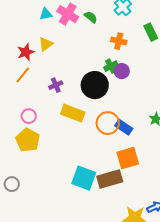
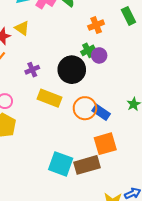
orange cross: (119, 41) -> (96, 25), turned -35
yellow triangle: (46, 44) -> (22, 28), turned -49

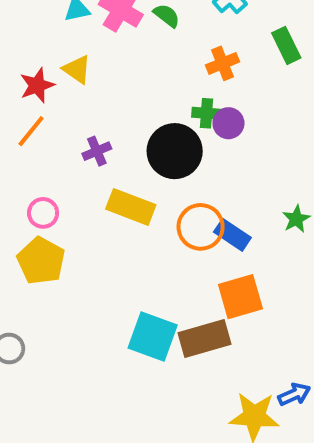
green cross: (88, 50) -> (207, 113), turned 32

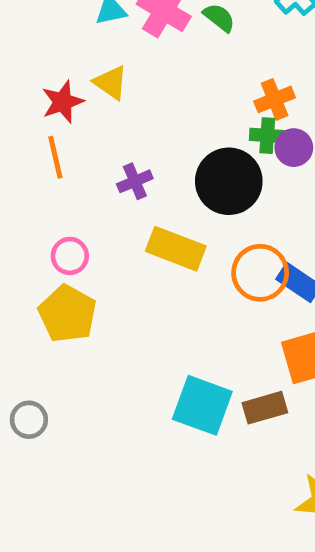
orange cross: (222, 63) -> (275, 99), moved
orange line: (31, 131) -> (55, 157), turned -52
brown rectangle: (205, 339) -> (265, 408), size x0.7

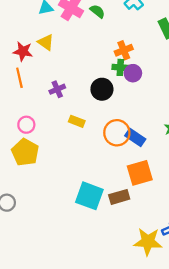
red star: (63, 102) -> (23, 51), turned 30
black circle: (229, 181) -> (102, 89), size x0.7
yellow rectangle: (176, 249) -> (77, 121), size x0.6

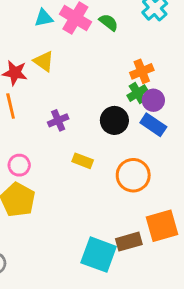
green cross: (120, 67) -> (137, 93), turned -35
blue rectangle: (135, 137) -> (153, 125), moved
brown rectangle: (119, 197) -> (129, 242), moved

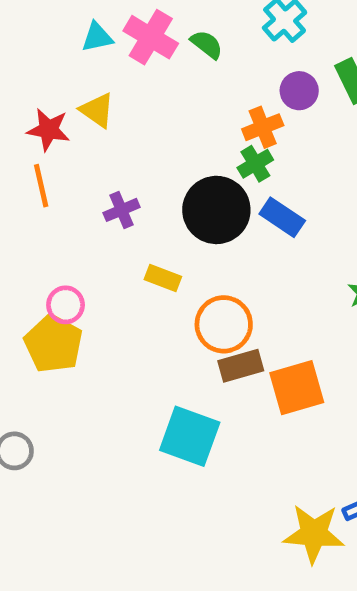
purple circle: (153, 100) -> (299, 91), moved
black circle: (114, 120) -> (216, 210), size x1.4
pink circle: (19, 165) -> (66, 305), moved
orange circle: (133, 175) -> (224, 324), moved
brown rectangle: (129, 242) -> (241, 366), moved

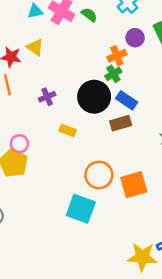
orange circle: (224, 324) -> (99, 175), moved
brown rectangle: (241, 366) -> (121, 123), moved

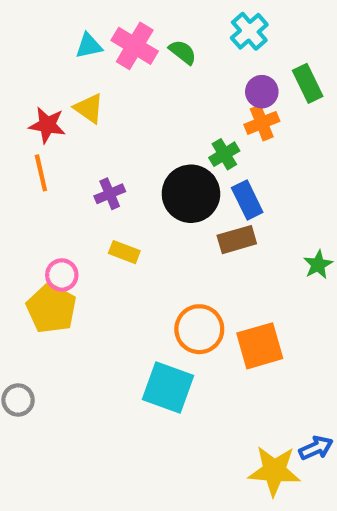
orange cross: (117, 56) -> (262, 123), moved
blue rectangle: (127, 100) -> (247, 200), turned 30
yellow rectangle: (68, 130) -> (124, 252), moved

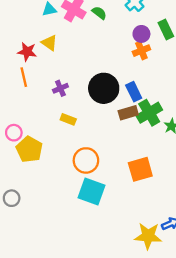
green cross: (224, 154) -> (149, 113), moved, size x1.6
pink circle: (62, 275) -> (14, 133), moved
orange circle: (199, 329) -> (86, 160), moved

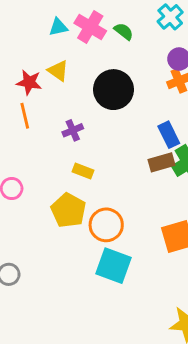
black circle: (104, 88) -> (113, 90), moved
yellow pentagon: (29, 149) -> (68, 210), moved

